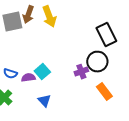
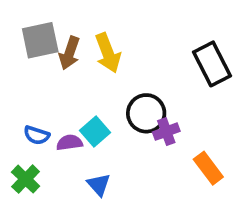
brown arrow: (28, 15) -> (69, 53), moved
yellow arrow: (49, 17) -> (108, 53), moved
black circle: (97, 62) -> (146, 113), moved

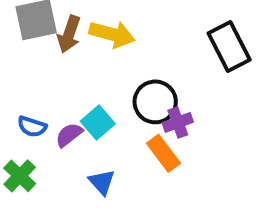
yellow arrow: (108, 53) -> (112, 34), turned -54
purple semicircle: (69, 143) -> (69, 135), turned -30
orange rectangle: (208, 168) -> (163, 153), moved

